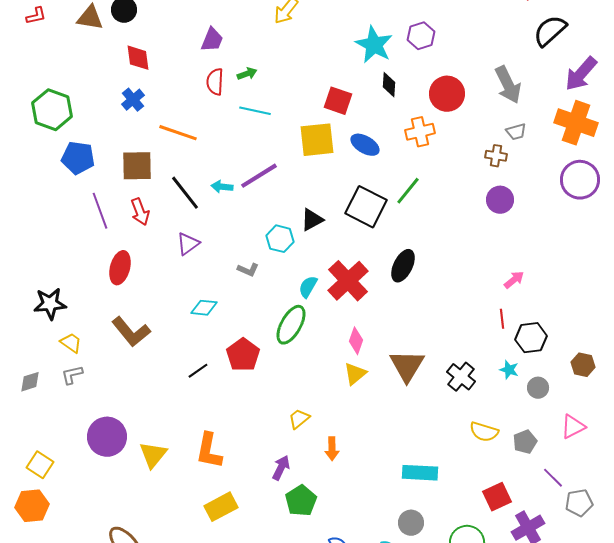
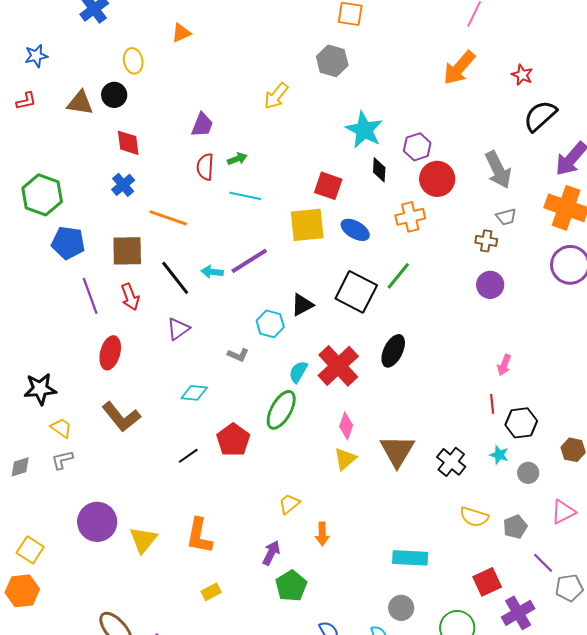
purple hexagon: (421, 36) -> (417, 147), moved
pink arrow: (514, 280) -> (504, 365), turned 150
yellow rectangle: (221, 507) -> (211, 592), size x0.6

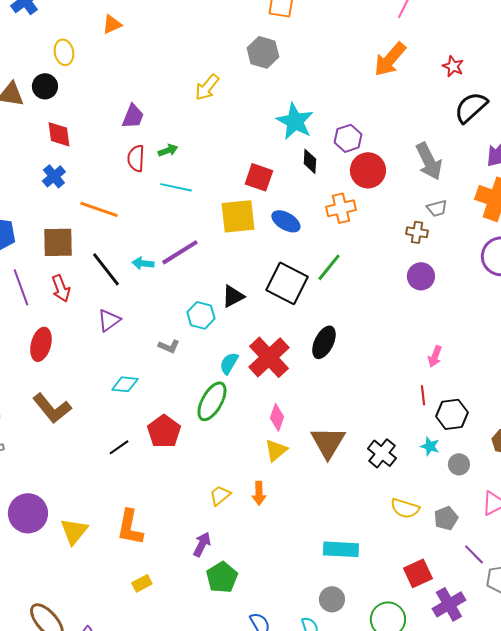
orange arrow: (322, 534) -> (259, 493), moved

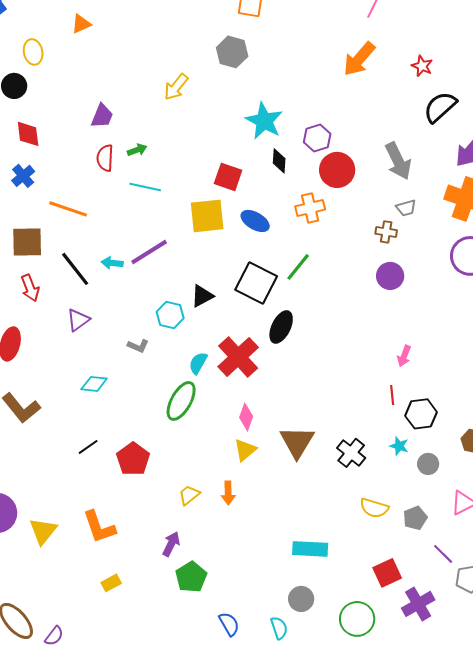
black ellipse: (324, 342) -> (281, 327), moved
red pentagon: (164, 431) -> (133, 459), moved
orange L-shape: (130, 527) -> (99, 527), turned -30

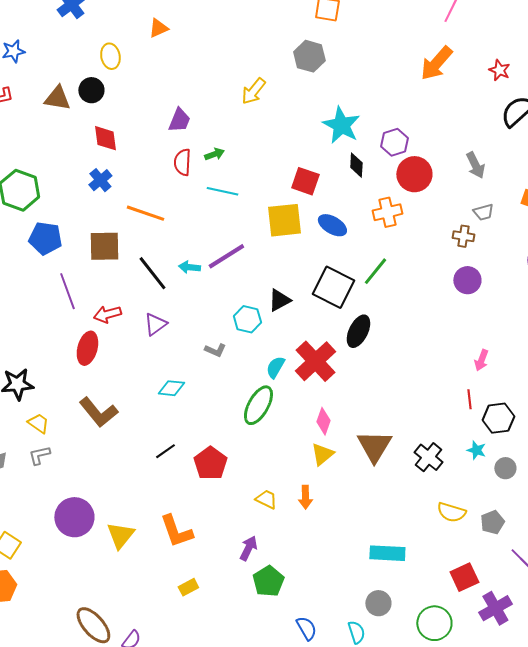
gray arrow: (398, 161) -> (475, 165), size x0.7
red arrow: (30, 288) -> (107, 314), moved, turned 96
yellow trapezoid: (189, 495) -> (266, 499), turned 65

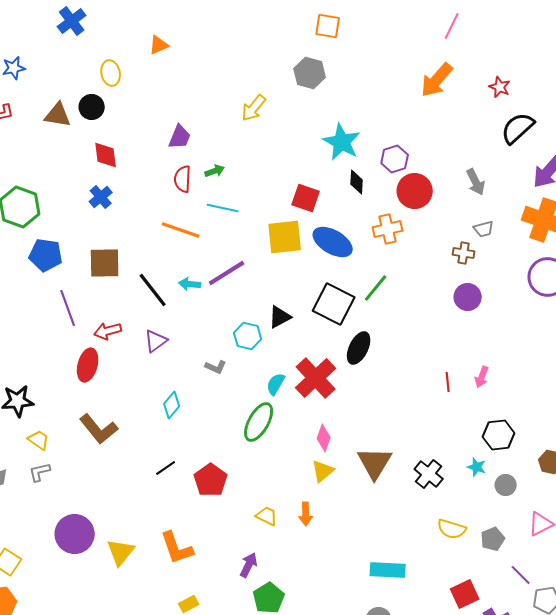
orange line: (145, 213) -> (181, 230), moved
blue ellipse: (332, 225) -> (333, 242), size x1.4
cyan diamond: (171, 388) -> (172, 405), turned -56
red line: (469, 399) -> (448, 382), moved

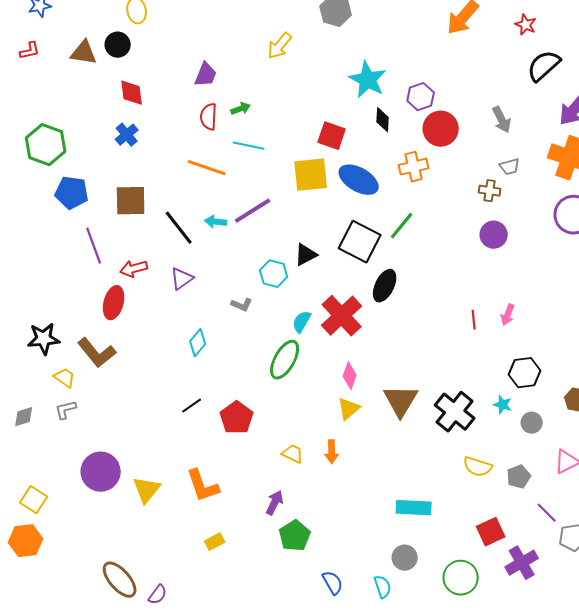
brown L-shape: (99, 429) -> (97, 353), moved
black cross: (429, 474) -> (455, 412), size x1.4

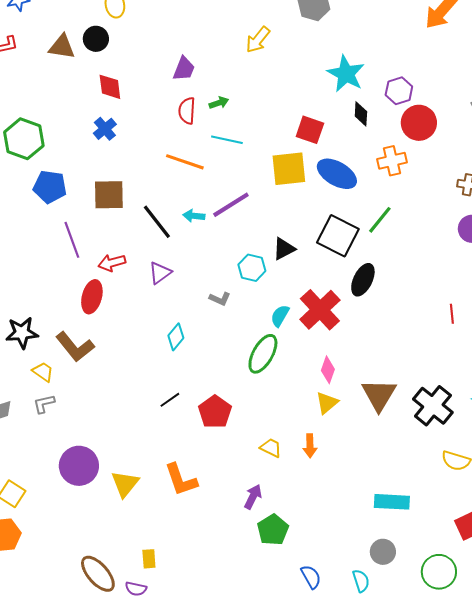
yellow rectangle: (215, 542) -> (149, 559), moved, turned -66
purple semicircle: (158, 595) -> (136, 589), turned 65

